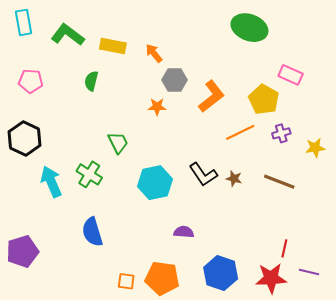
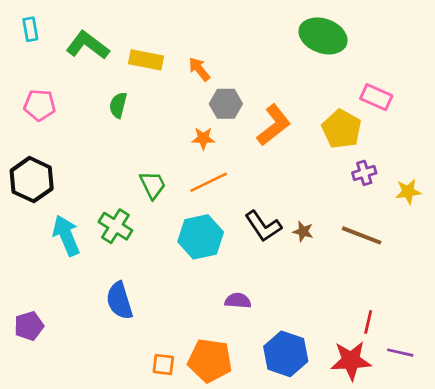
cyan rectangle: (24, 22) -> (30, 29), size x0.7
orange line: (240, 132) -> (209, 182), moved
purple pentagon: (22, 251) -> (29, 326), size x0.7

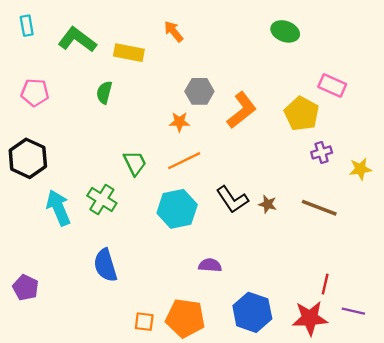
green ellipse: (323, 36) -> (285, 31), size x0.7
orange arrow: (199, 69) -> (174, 31), moved
purple pentagon: (29, 326) -> (26, 288), turned -30

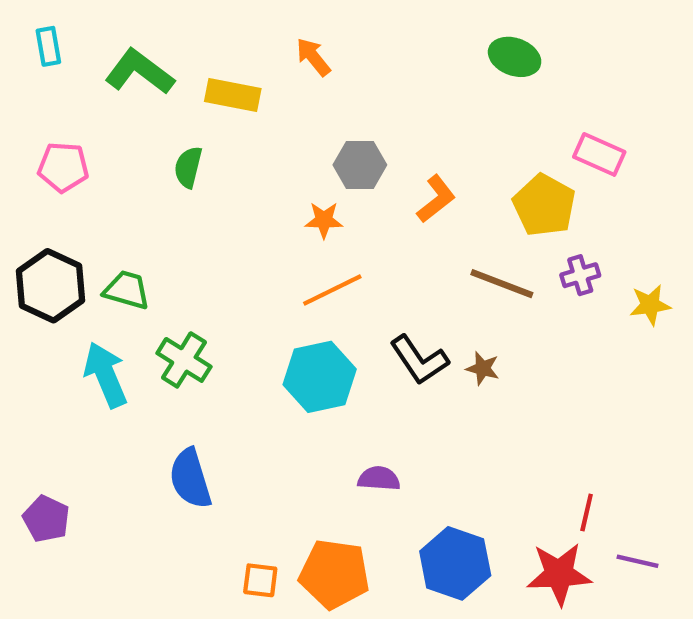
orange L-shape: (242, 110) -> (436, 199), size x0.7
green trapezoid: (135, 163) -> (127, 290), moved, turned -48
brown line: (319, 208) -> (502, 284), moved

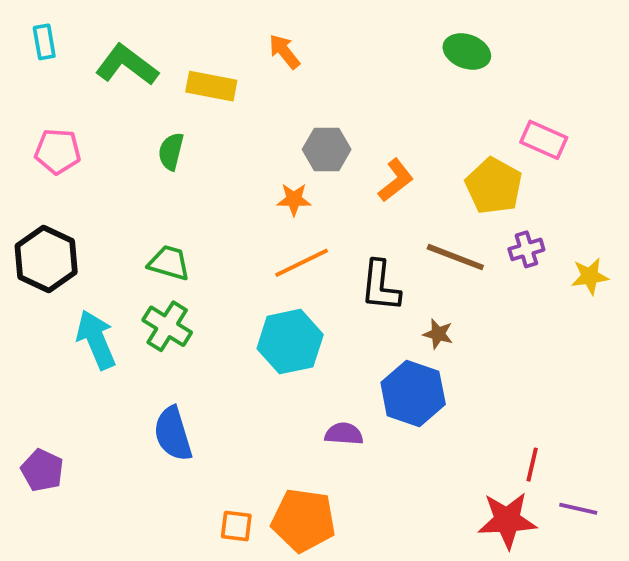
green trapezoid: (127, 290) -> (169, 263), moved
black L-shape: (419, 360) -> (380, 286), moved, turned 40
blue hexagon: (455, 563) -> (413, 393), moved

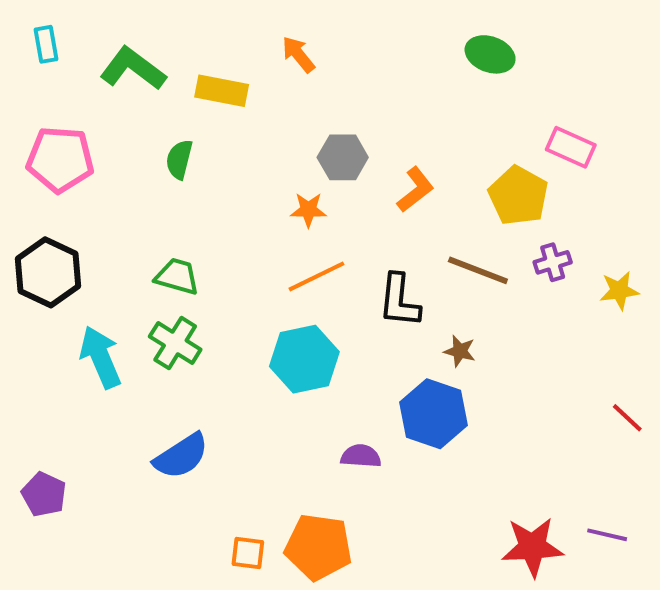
pink pentagon: (58, 151) -> (60, 159), size x1.4
blue semicircle: (173, 434) -> (181, 456), turned -106
red line: (532, 465) -> (627, 418), moved, turned -60

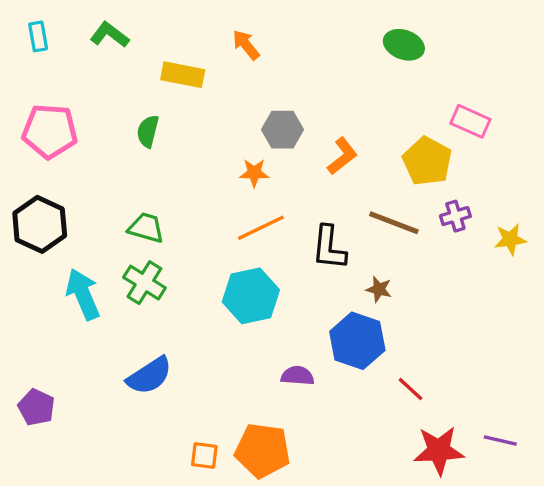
green L-shape: (133, 69) -> (110, 35), moved, size x0.7
red line: (627, 418) -> (411, 389), moved

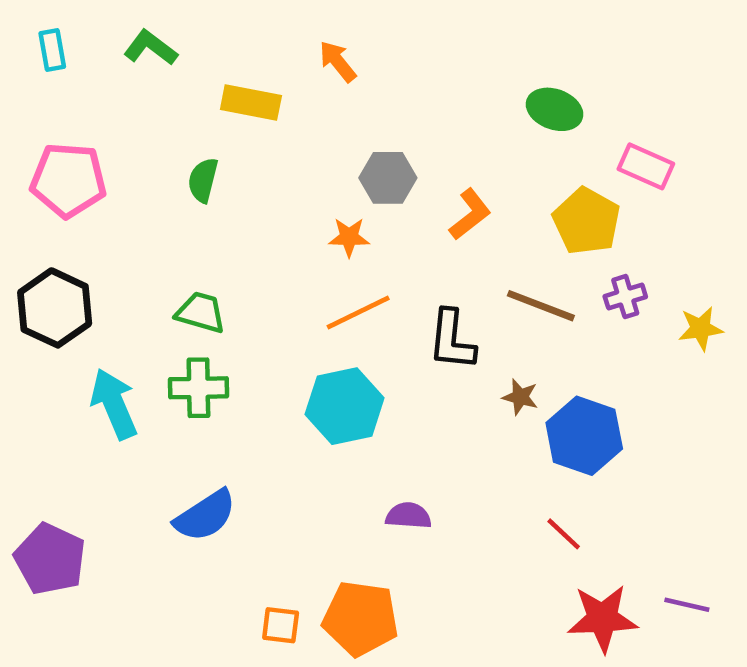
green ellipse: (404, 45) -> (555, 109), moved
green cross: (144, 283) -> (198, 388), turned -33
blue hexagon: (357, 341) -> (584, 436), moved
purple pentagon: (36, 407) -> (50, 559), size x1.4

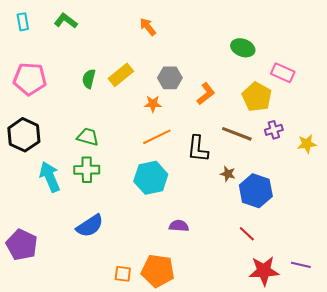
yellow rectangle: (251, 103) -> (121, 75), moved, turned -50

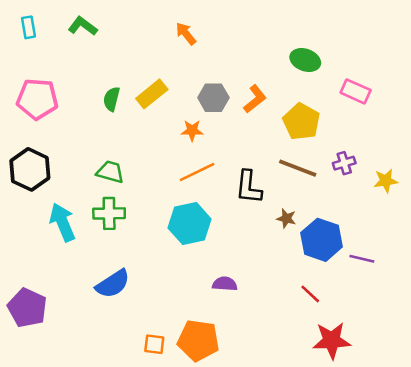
orange L-shape: (206, 94) -> (255, 99), moved
yellow pentagon: (257, 97) -> (301, 122), moved
purple line: (301, 265) -> (362, 259), moved

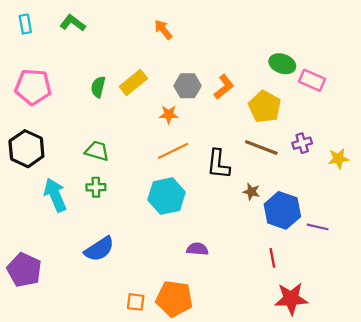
green ellipse: (305, 60) -> (282, 64), moved
green cross: (109, 213) -> (96, 187), size x0.7
red line: (310, 294) -> (272, 258), turned 36

